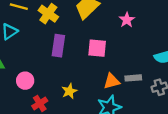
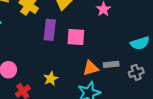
purple rectangle: (58, 46) -> (50, 30), moved

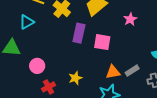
gray rectangle: (111, 64) -> (132, 71), turned -32

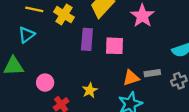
pink star: (130, 19) -> (142, 16), size x1.5
gray rectangle: (132, 71) -> (152, 73), turned 32

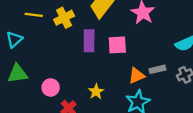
yellow cross: (64, 15) -> (64, 18), turned 36
cyan triangle: (27, 35) -> (14, 40), moved

